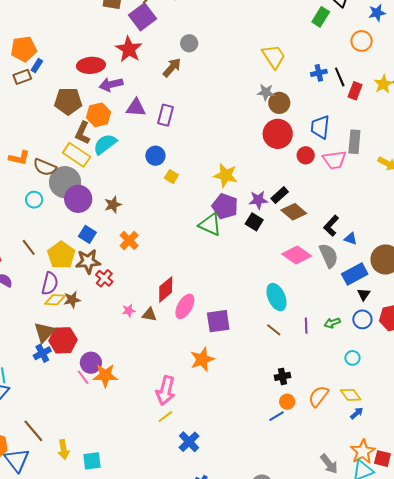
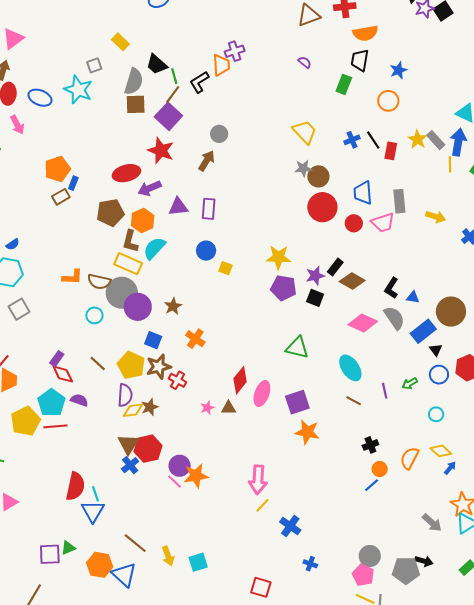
green triangle: (210, 225) -> (297, 348), moved
orange star: (202, 359) -> (307, 432), moved, turned -30

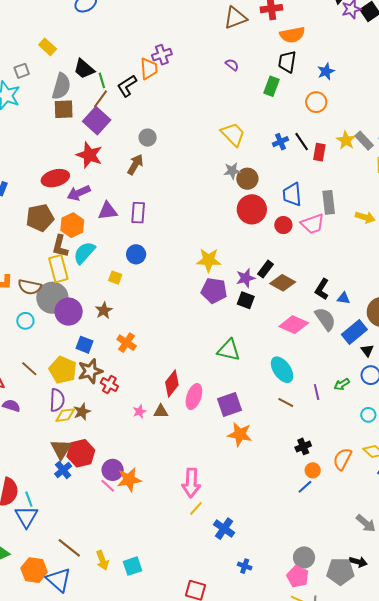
yellow rectangle: (128, 264) -> (58, 269), turned 52
yellow square: (225, 268) -> (115, 278), moved

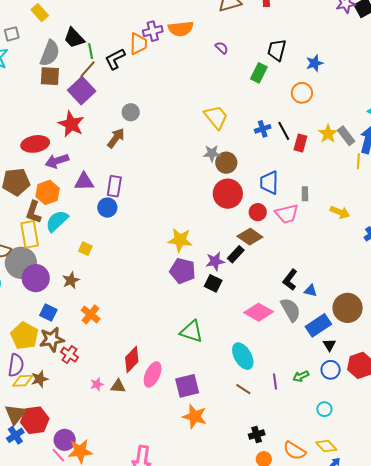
orange semicircle: (292, 35) -> (181, 29), moved
gray rectangle: (329, 202) -> (305, 194), size x0.6
blue circle: (136, 254) -> (107, 208), moved
brown diamond: (283, 283) -> (250, 237), moved
orange semicircle: (342, 459) -> (294, 451), turned -90

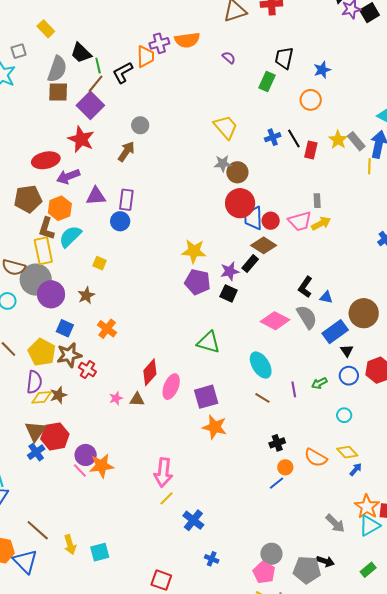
blue trapezoid: (269, 183) -> (253, 218), moved
yellow arrow: (340, 212) -> (321, 223), moved, turned -48

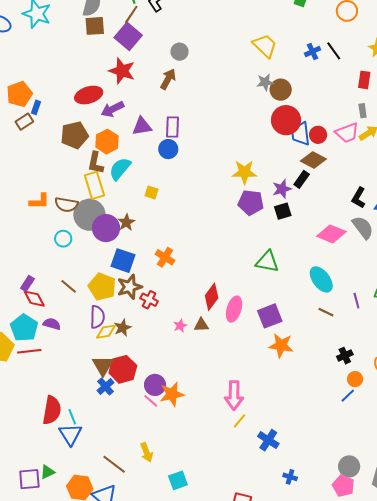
red rectangle: (311, 150) -> (364, 80), moved
black square: (229, 293) -> (283, 211), turned -36
brown star: (86, 295) -> (126, 222), moved
blue square: (65, 328) -> (123, 261), size x1.4
yellow arrow: (70, 545) -> (147, 452), moved

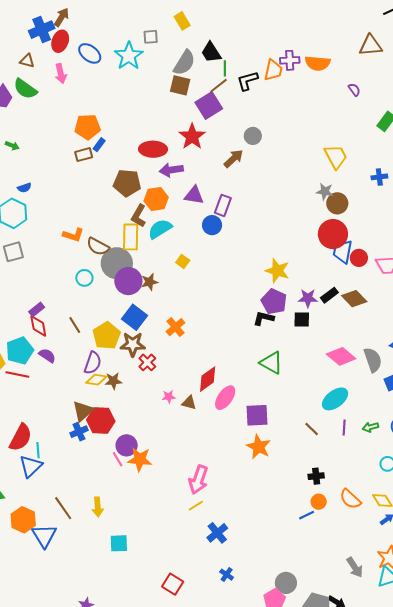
brown diamond: (313, 160) -> (354, 299), moved
black L-shape: (359, 198) -> (264, 318), moved, turned 55
cyan ellipse: (321, 279) -> (335, 399), moved, turned 72

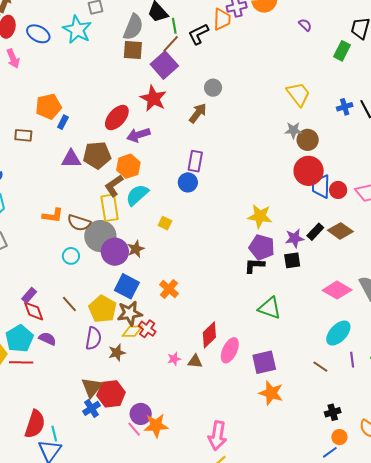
red ellipse: (153, 149) -> (117, 118), turned -40
brown rectangle: (84, 155) -> (23, 135), moved, turned 30
purple triangle: (194, 195) -> (71, 159), moved
brown L-shape: (139, 216) -> (114, 186), turned 35
yellow diamond: (96, 380) -> (132, 331), moved

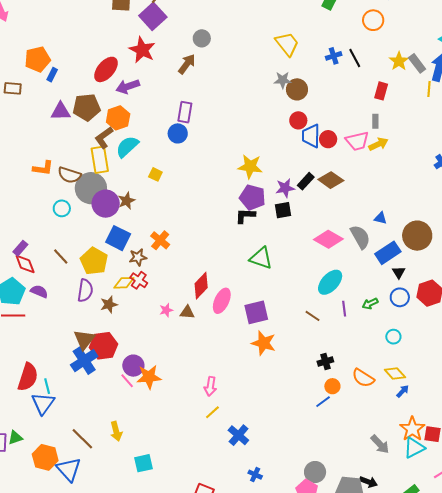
red circle: (309, 171) -> (298, 120), size x0.6
brown star: (130, 313) -> (138, 257), moved, size x0.7
blue cross: (91, 408) -> (84, 361), size x1.5
pink arrow: (217, 436) -> (210, 386), size x0.7

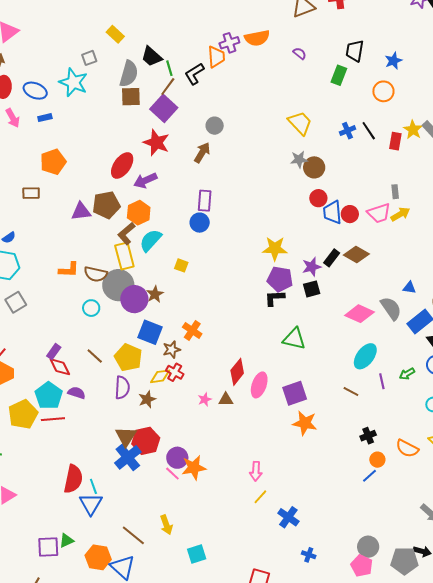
blue rectangle: (52, 75) -> (45, 118), moved, turned 56
red rectangle: (381, 91) -> (395, 141), moved

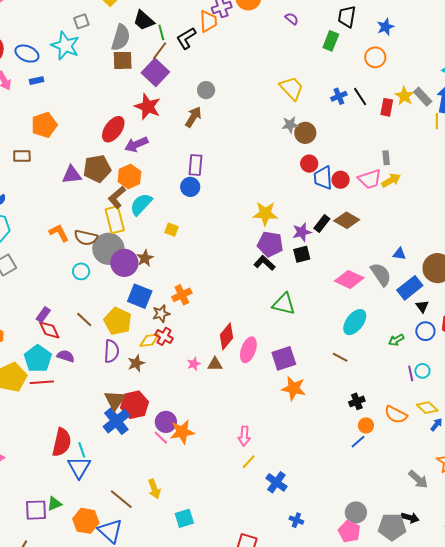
orange L-shape: (69, 270) -> (59, 233), turned -120
black L-shape: (275, 298) -> (264, 263), turned 45
orange cross: (192, 331) -> (182, 295), turned 30
purple line: (382, 381) -> (411, 373), moved

